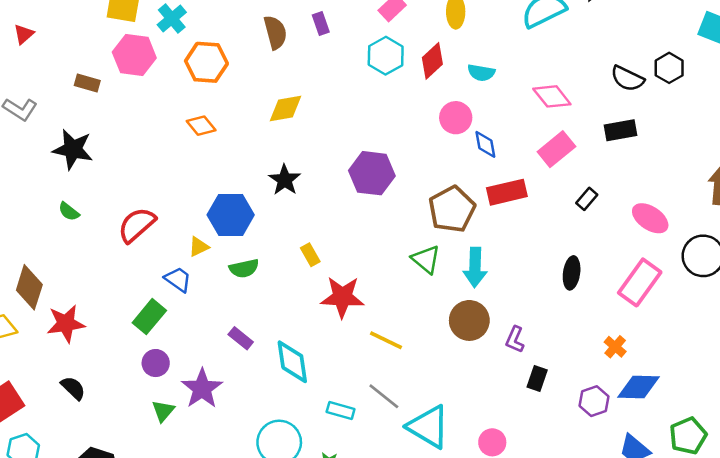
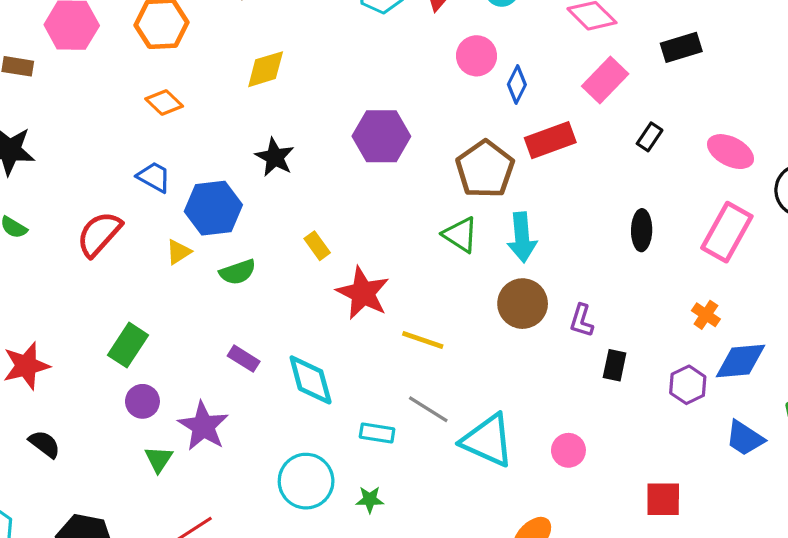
blue diamond: (485, 144) -> (517, 84), turned 44
blue trapezoid: (178, 279) -> (154, 177), moved
red star: (342, 297) -> (363, 293), turned 30

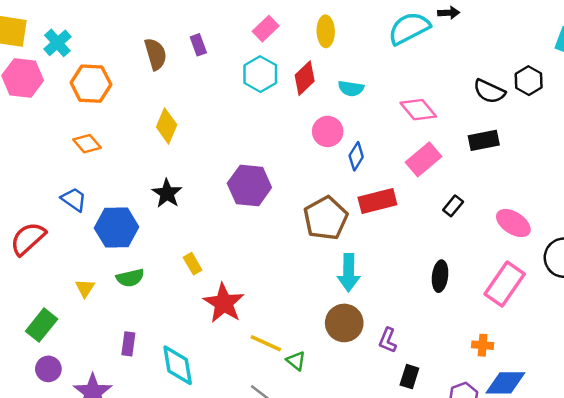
yellow diamond: (266, 69) -> (167, 126), turned -56
green triangle: (460, 235) -> (296, 361), moved, size x0.7
yellow triangle: (179, 252) -> (85, 288), moved, turned -30
orange cross: (706, 315) -> (483, 345), turned -35
purple rectangle: (244, 359) -> (128, 344), turned 60

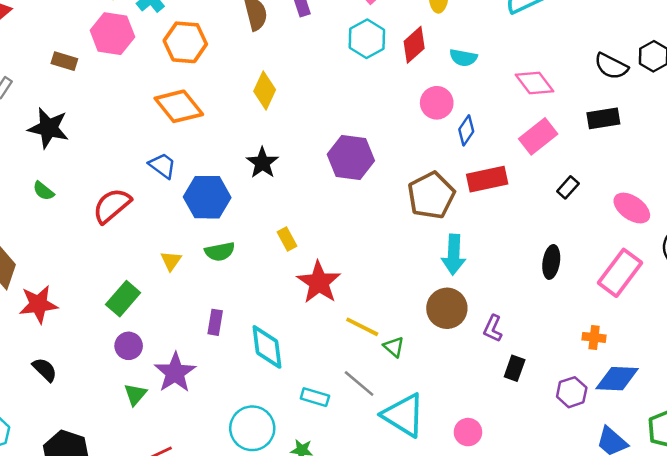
orange diamond: (87, 144) -> (179, 106), size x1.6

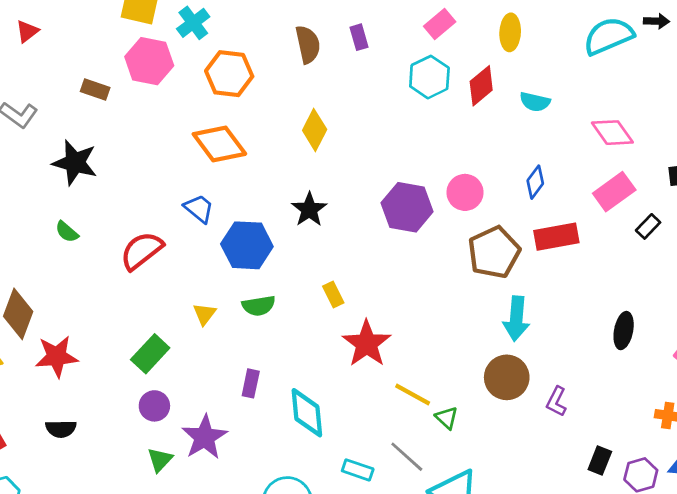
pink circle: (437, 103) -> (465, 192), moved
black rectangle: (568, 187) -> (648, 226), moved
black rectangle: (515, 368) -> (600, 461), moved
black semicircle: (45, 370) -> (61, 429), turned 132

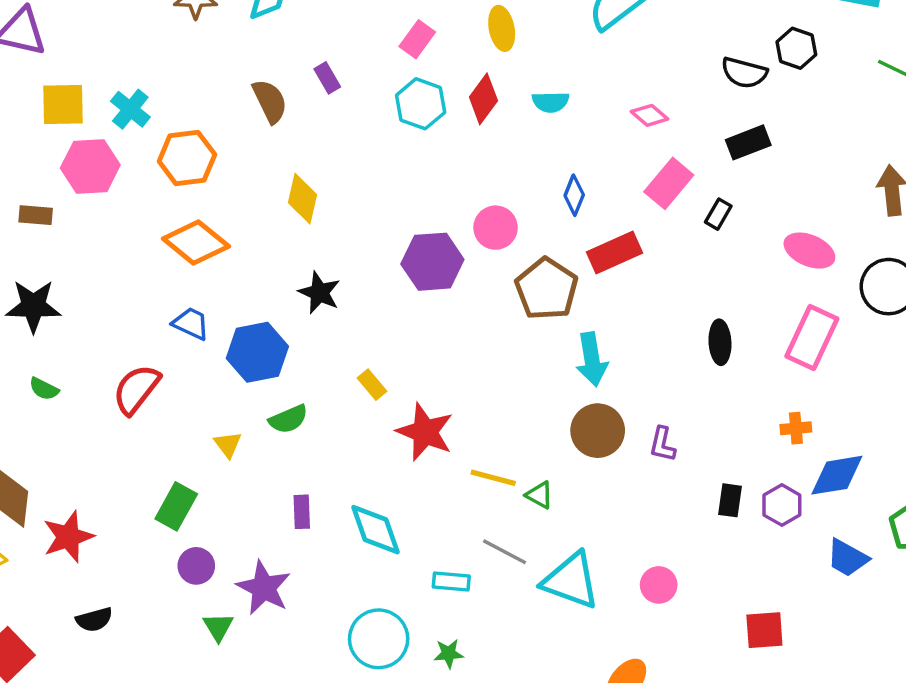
pink diamond: (612, 133) -> (650, 115), size x0.7

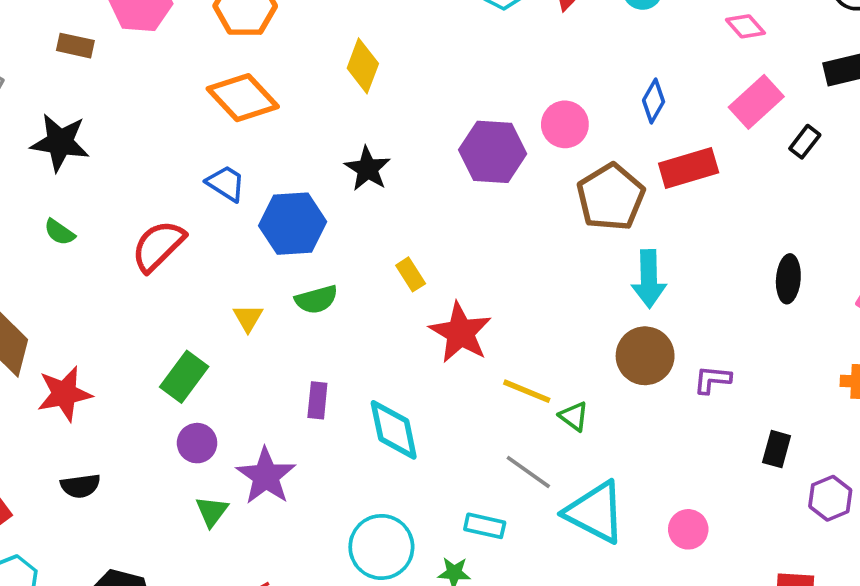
purple L-shape: (662, 444) -> (712, 380), turned 75
purple hexagon: (782, 505) -> (830, 498), moved
cyan rectangle: (451, 581) -> (485, 526), moved

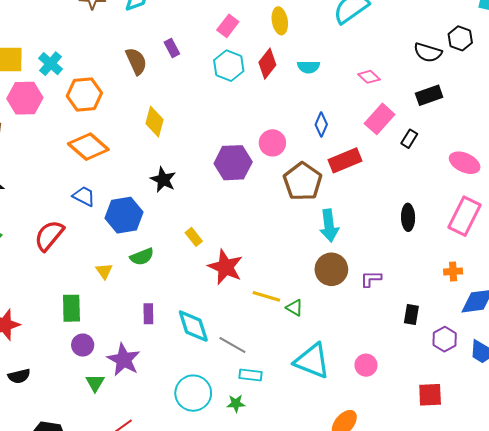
green rectangle: (184, 377) -> (71, 308), turned -32
gray line: (528, 472) -> (232, 345), moved

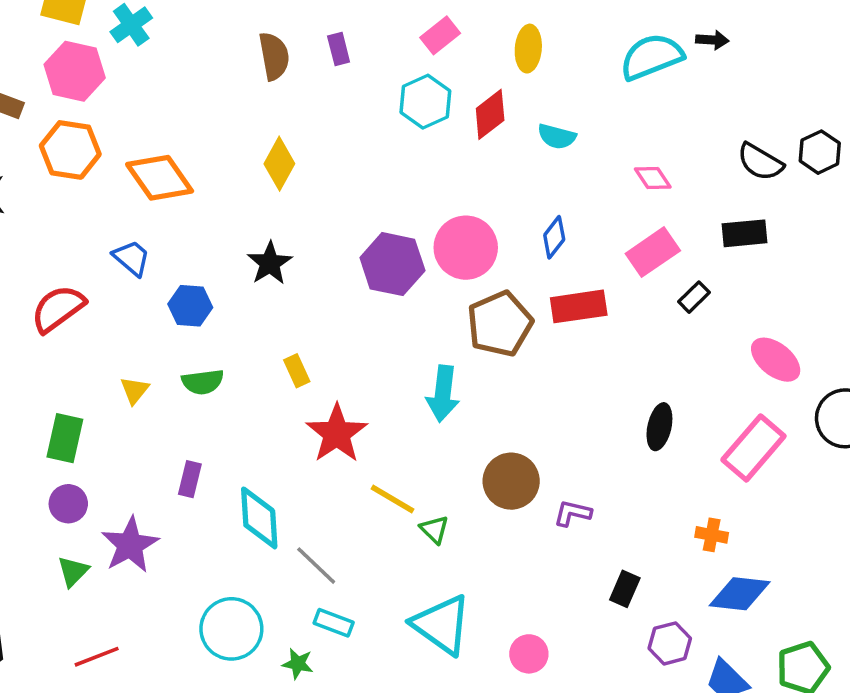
orange hexagon: (84, 95) -> (70, 150), moved
pink circle: (272, 143) -> (466, 248), size x1.4
blue hexagon: (124, 215) -> (190, 306), size x0.7
cyan arrow: (329, 226) -> (443, 394), moved

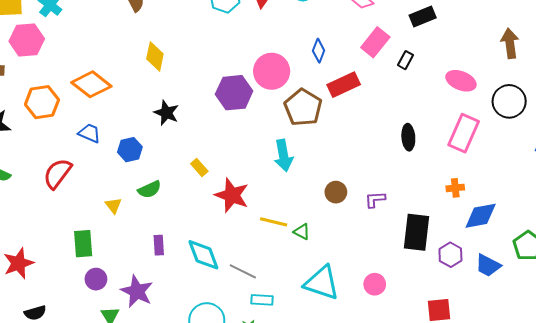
orange hexagon: (70, 150) -> (42, 102), moved
brown circle: (511, 481) -> (336, 192), size x0.7
black rectangle: (625, 589) -> (417, 232), size x1.8

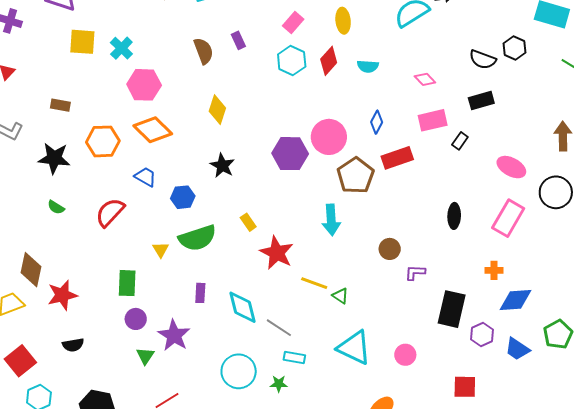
pink hexagon: (27, 40) -> (144, 85), moved
pink rectangle: (375, 42) -> (433, 120), turned 32
green semicircle: (149, 189) -> (197, 238), size x1.6
brown circle: (336, 192) -> (390, 249), moved

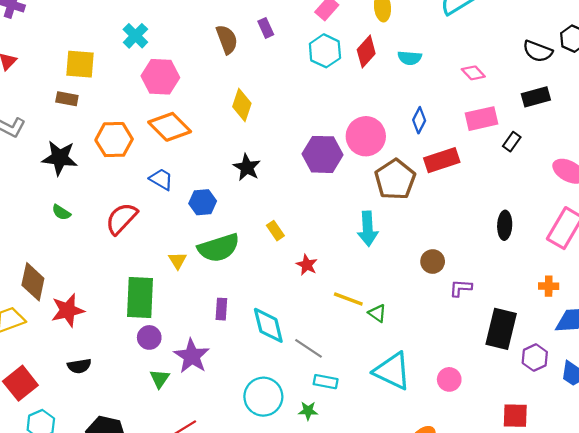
yellow square: (82, 42) -> (80, 64), moved
red star: (277, 253) -> (307, 265), size x0.6
green rectangle: (127, 283) -> (140, 297), size x1.4

